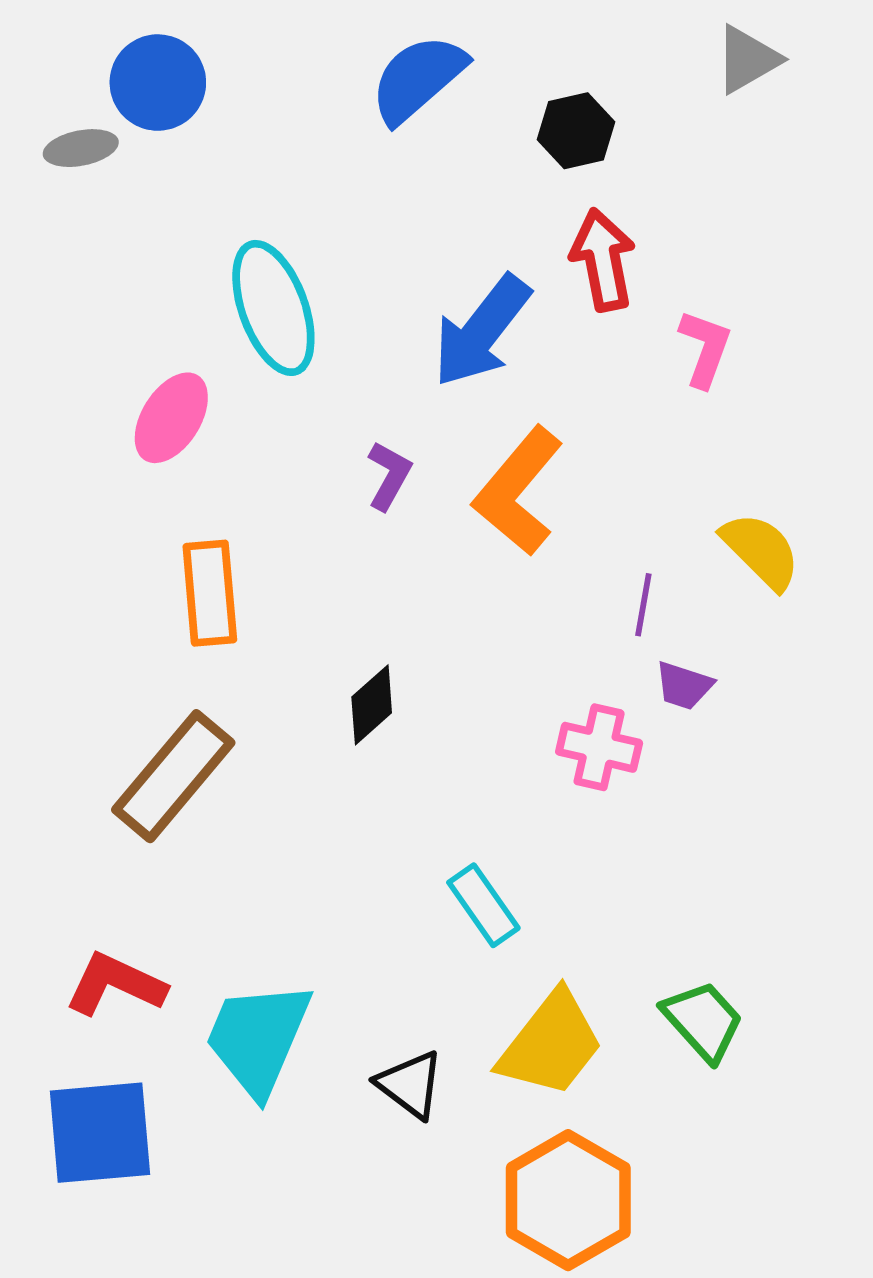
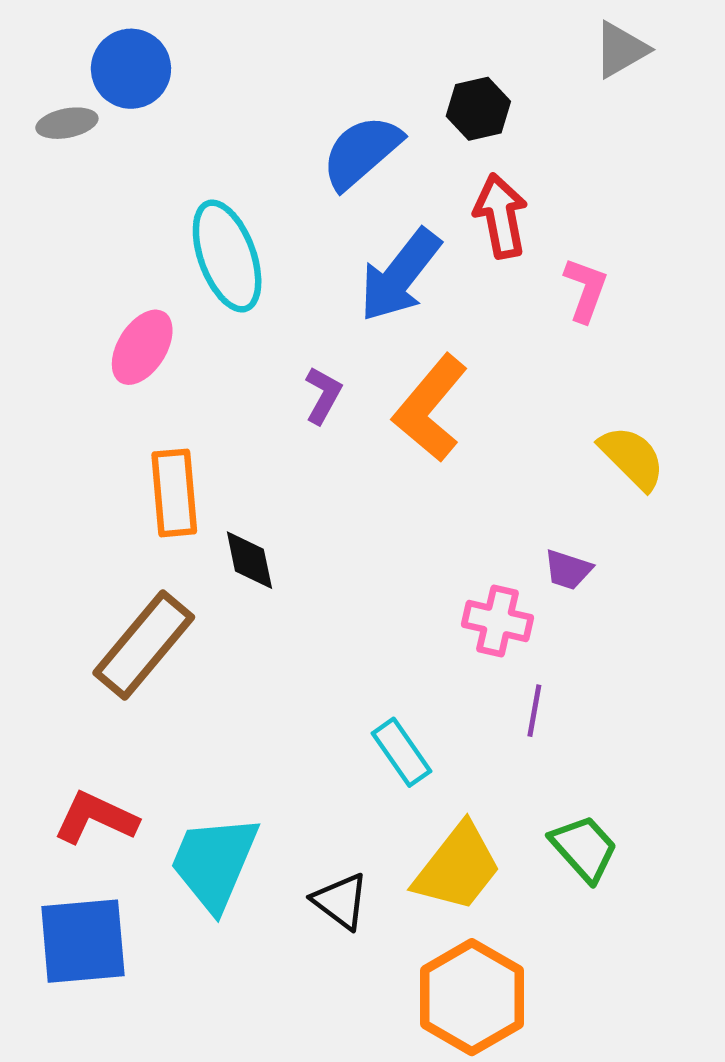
blue semicircle: (418, 79) -> (361, 152), moved
purple line: (643, 605) -> (534, 711), moved
black diamond: (372, 705) -> (249, 560), moved, turned -60

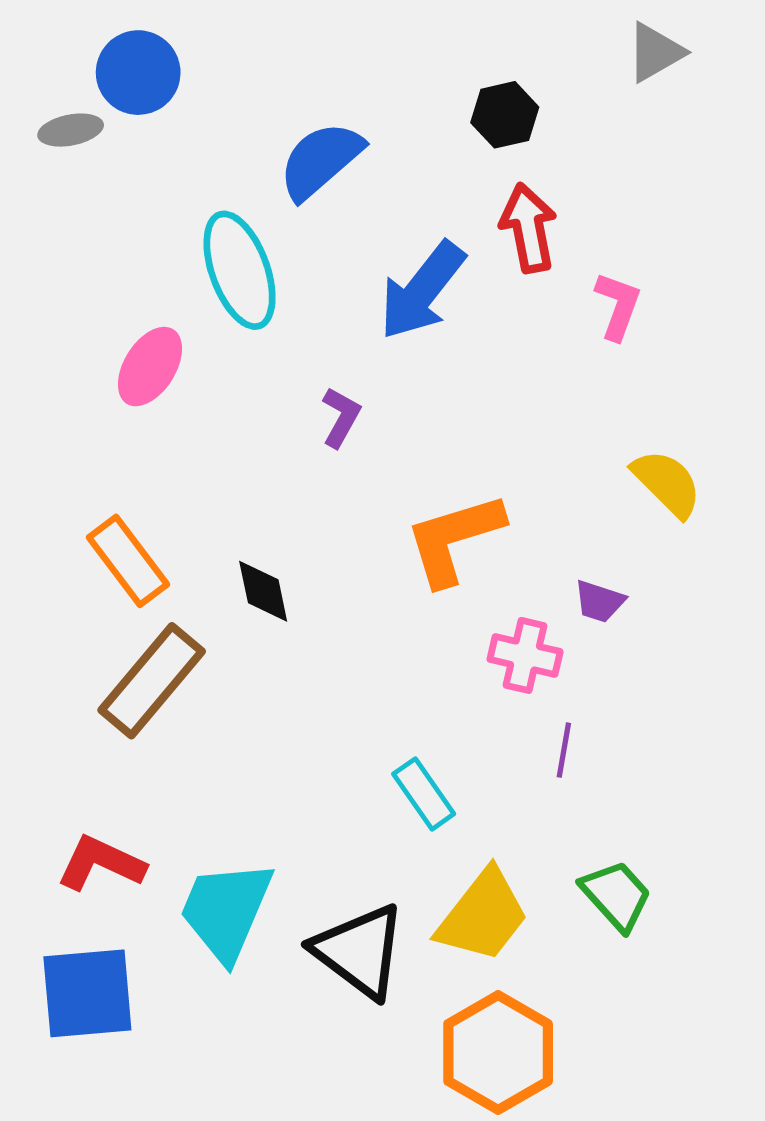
blue semicircle: (361, 152) -> (321, 160), moved
orange L-shape: (430, 408) -> (454, 539), moved, turned 33
orange rectangle: (174, 493) -> (128, 561), moved, turned -32
black triangle: (341, 901) -> (359, 951), size x1.6

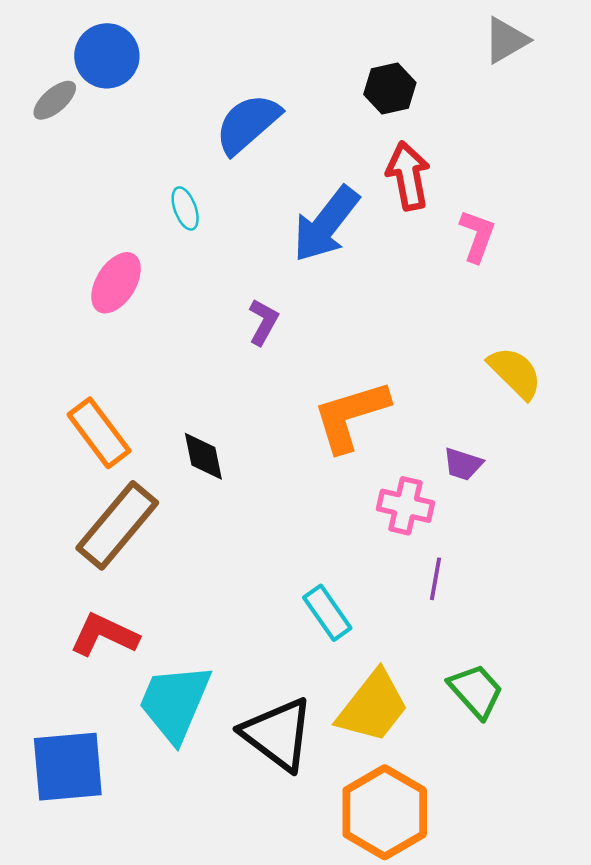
gray ellipse: (71, 130) -> (55, 100), turned -30
cyan ellipse: (240, 270) -> (185, 208), size x0.5
red L-shape: (101, 863) -> (104, 635), moved

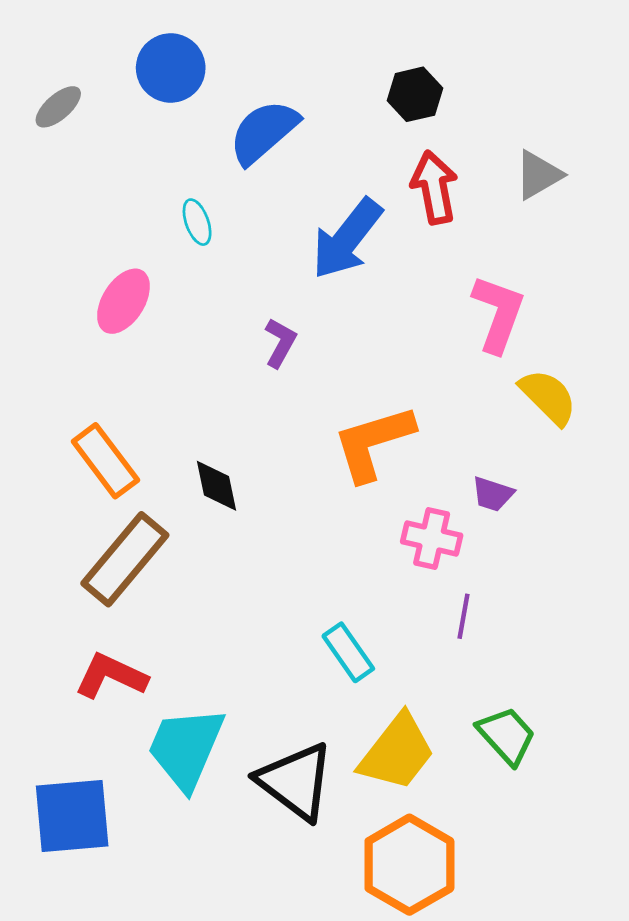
gray triangle: (506, 40) -> (538, 175), moved
blue circle: (107, 56) -> (171, 68), moved
pink L-shape: (477, 236) -> (498, 314), moved, size x1.4

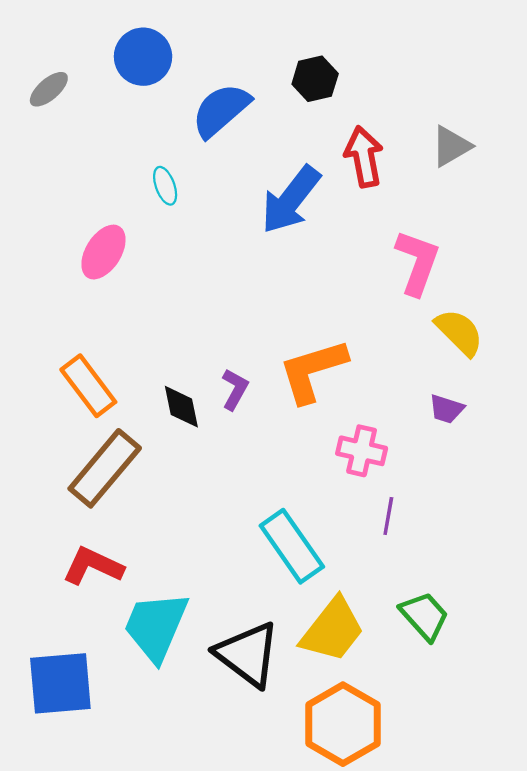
black hexagon: (415, 94) -> (315, 79), moved
purple L-shape: (280, 343) -> (235, 389), moved
purple trapezoid: (493, 494) -> (446, 409), moved
cyan rectangle: (348, 652) -> (292, 546), size x1.5

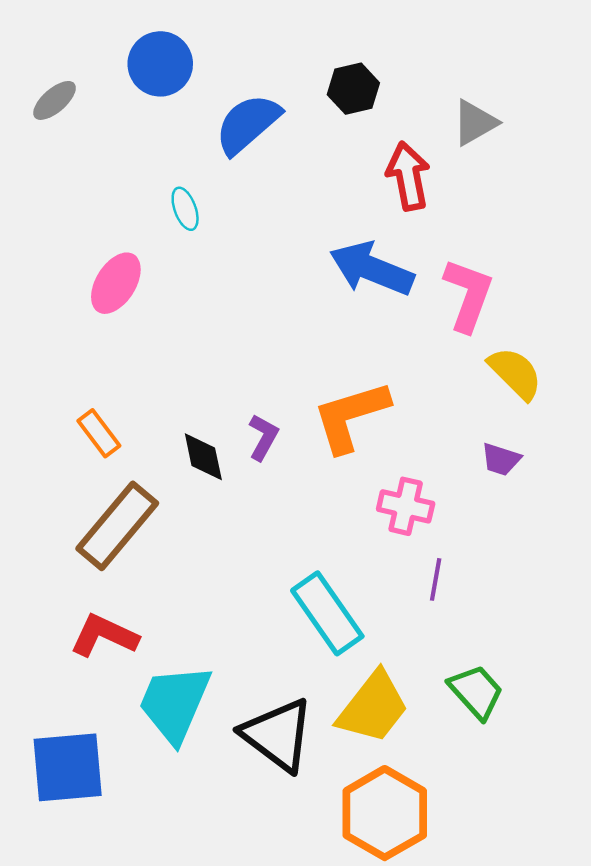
gray triangle: (451, 146) -> (475, 123), moved
blue arrow: (291, 200) -> (372, 269), moved, turned 74
orange rectangle: (88, 386) -> (99, 433), size x0.7

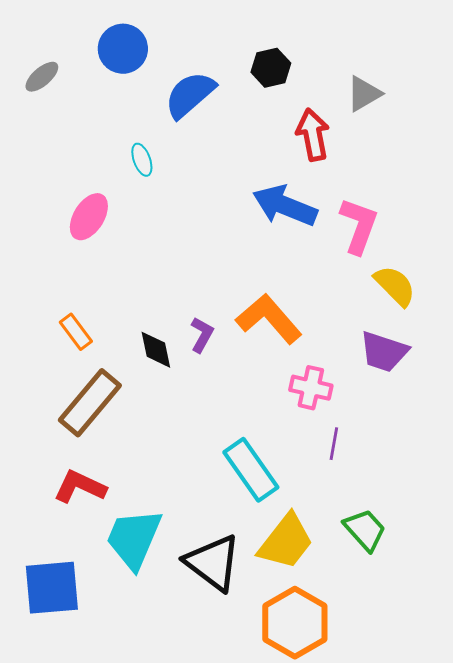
orange L-shape: (351, 416) -> (269, 319), turned 66
purple trapezoid: (501, 459) -> (384, 352), size x1.6

